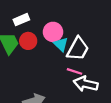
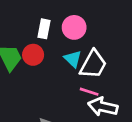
white rectangle: (21, 20) -> (44, 29), moved, turned -56
pink circle: (53, 32) -> (74, 27), moved

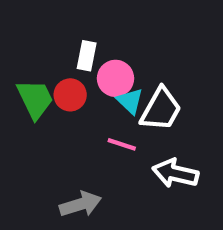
pink circle: (74, 27) -> (116, 78), moved
pink line: (89, 92) -> (122, 144), moved

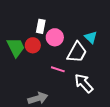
cyan triangle: (130, 101) -> (91, 37), moved
white arrow: (175, 173) -> (84, 83), turned 35

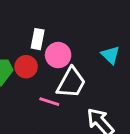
white trapezoid: (77, 52) -> (71, 83), moved
pink line: (58, 69) -> (49, 102), moved

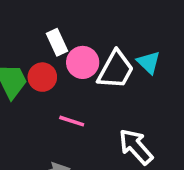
white rectangle: (38, 39) -> (57, 42), turned -36
white trapezoid: (71, 83) -> (116, 70), moved

